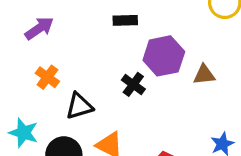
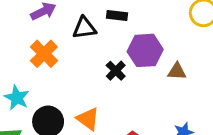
orange cross: (47, 77) -> (44, 54), size x1.4
black triangle: (79, 106) -> (84, 28), moved

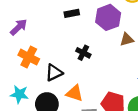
black triangle: (84, 28) -> (54, 73), moved
purple hexagon: (145, 50) -> (108, 17), moved

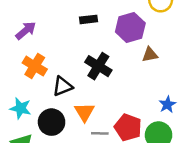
black cross: (83, 53) -> (98, 66), size x1.5
orange triangle: (74, 93) -> (84, 112), turned 36

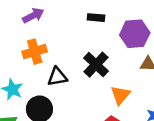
orange cross: (35, 66) -> (35, 52), turned 30
orange triangle: (84, 112) -> (120, 95), moved

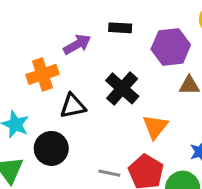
purple arrow: (33, 16) -> (77, 44), moved

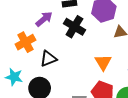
black cross: (122, 88) -> (74, 27), moved

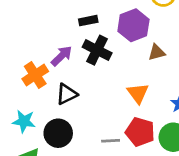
purple arrow: (44, 19) -> (62, 56), moved

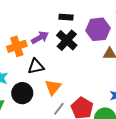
orange triangle: (138, 93) -> (53, 87), moved
gray line: (111, 141) -> (59, 109), turned -64

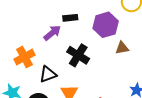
purple arrow: (40, 38) -> (52, 33), moved
black cross: (67, 40) -> (78, 55), moved

